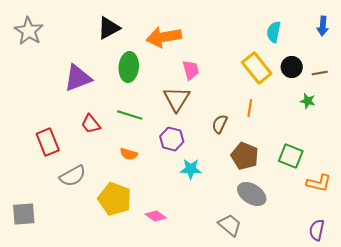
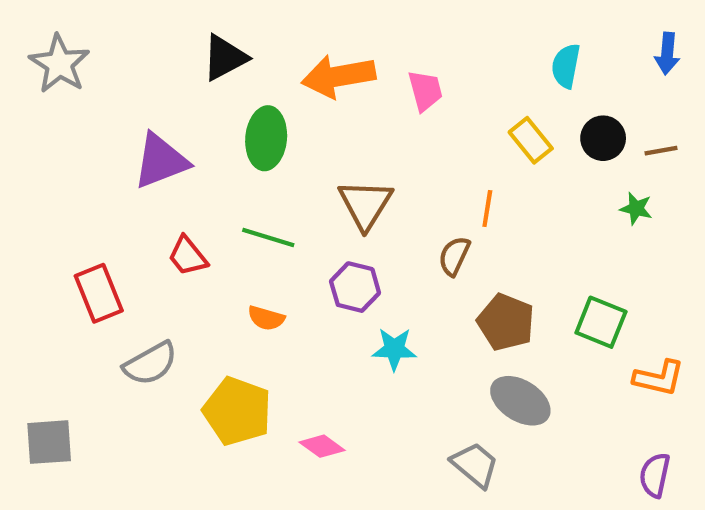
yellow rectangle: (257, 68) -> (531, 140), size x0.7
pink trapezoid: (191, 70) -> (425, 91), moved
orange line: (250, 108) -> (487, 208), moved

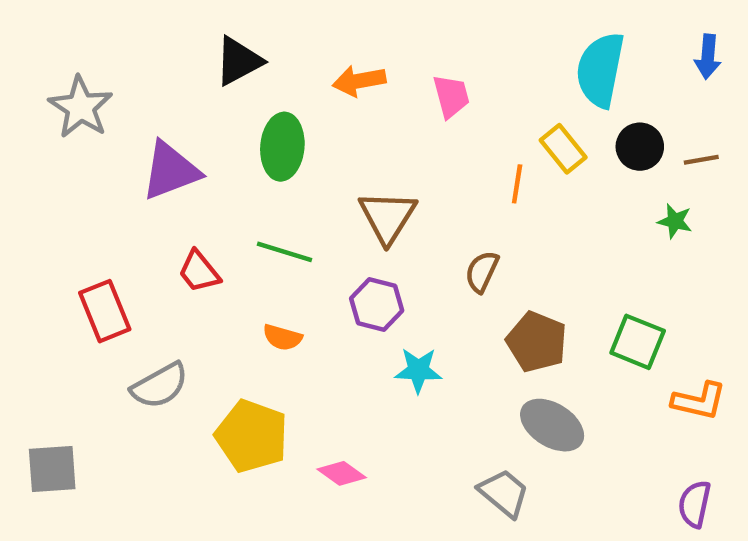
gray star: (59, 64) -> (81, 107), moved
cyan semicircle: (566, 66) -> (600, 70), size x1.6
orange arrow: (338, 76) -> (359, 81), size x0.7
orange line: (487, 208) -> (517, 184), moved

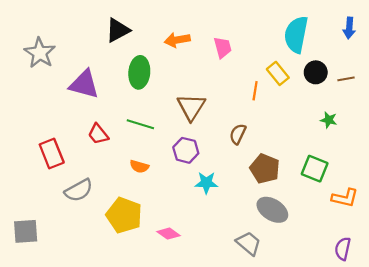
purple triangle: (171, 171) -> (84, 84), turned 36
green star: (675, 221) -> (329, 120), moved

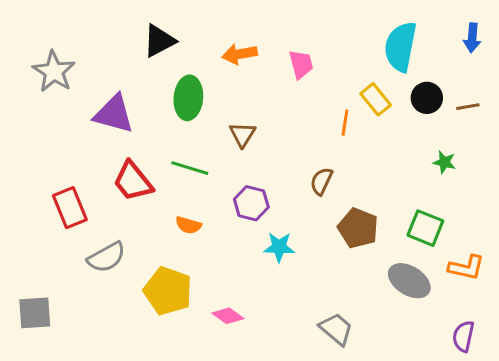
brown triangle: (191, 107) -> (243, 134), moved, size x0.7
red trapezoid: (98, 134) -> (133, 181), size x1.4
gray ellipse: (272, 210) -> (409, 281), moved

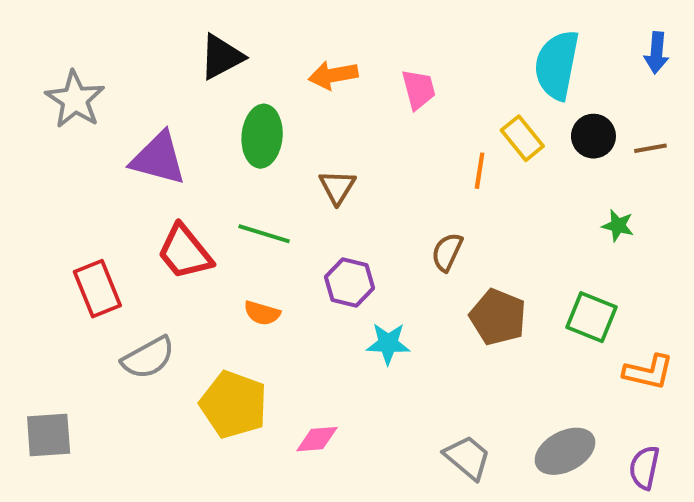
gray ellipse: (409, 281) -> (565, 451), moved, turned -60
pink diamond: (228, 316) -> (317, 439), turned -40

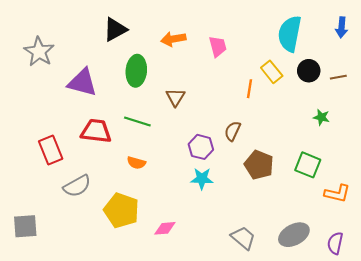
red trapezoid: (185, 252) -> (96, 131), turned 136
purple hexagon: (349, 283) -> (201, 147), moved

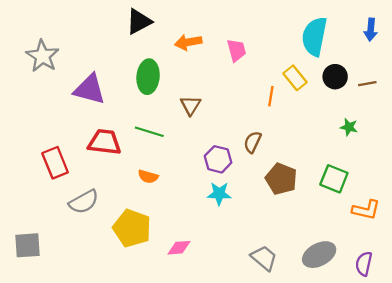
black triangle: (115, 29) -> (139, 22), moved

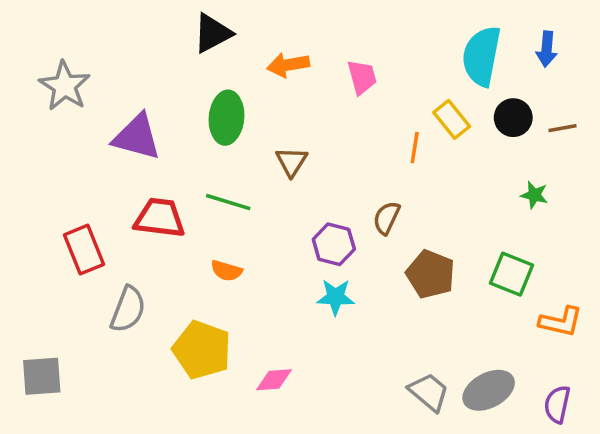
blue arrow: (371, 30) -> (547, 49), moved
gray semicircle: (84, 202) -> (128, 309), turned -40
gray trapezoid: (264, 258) -> (429, 392), moved

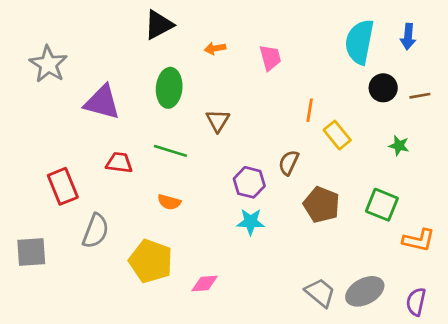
orange arrow: (288, 65) -> (215, 48), size x0.7
yellow rectangle: (452, 119) -> (337, 135), moved
red trapezoid: (160, 218) -> (119, 163), size x0.7
gray square: (42, 376) -> (31, 252), moved

